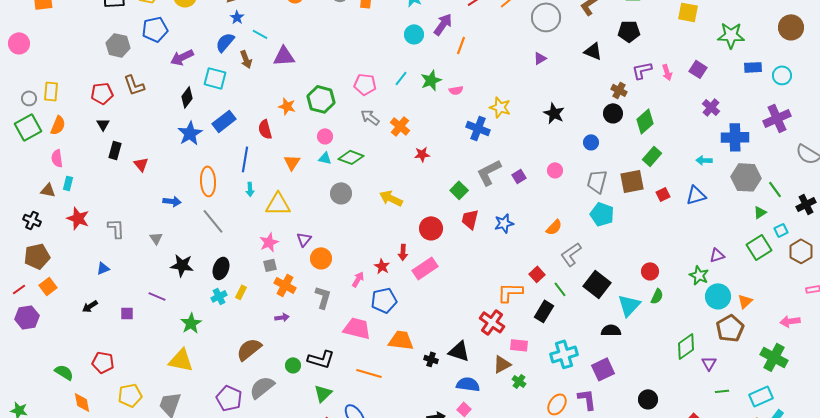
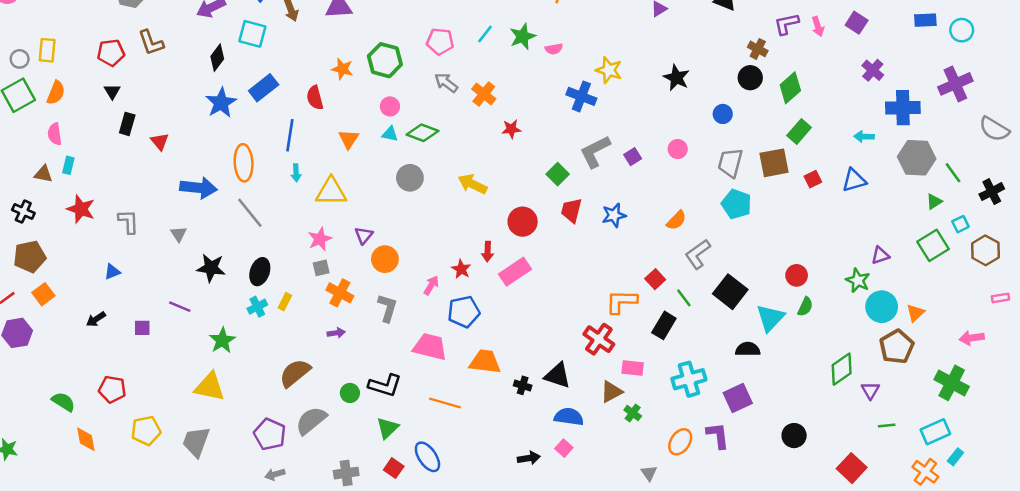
blue arrow: (172, 201) -> (199, 188), size x1.6

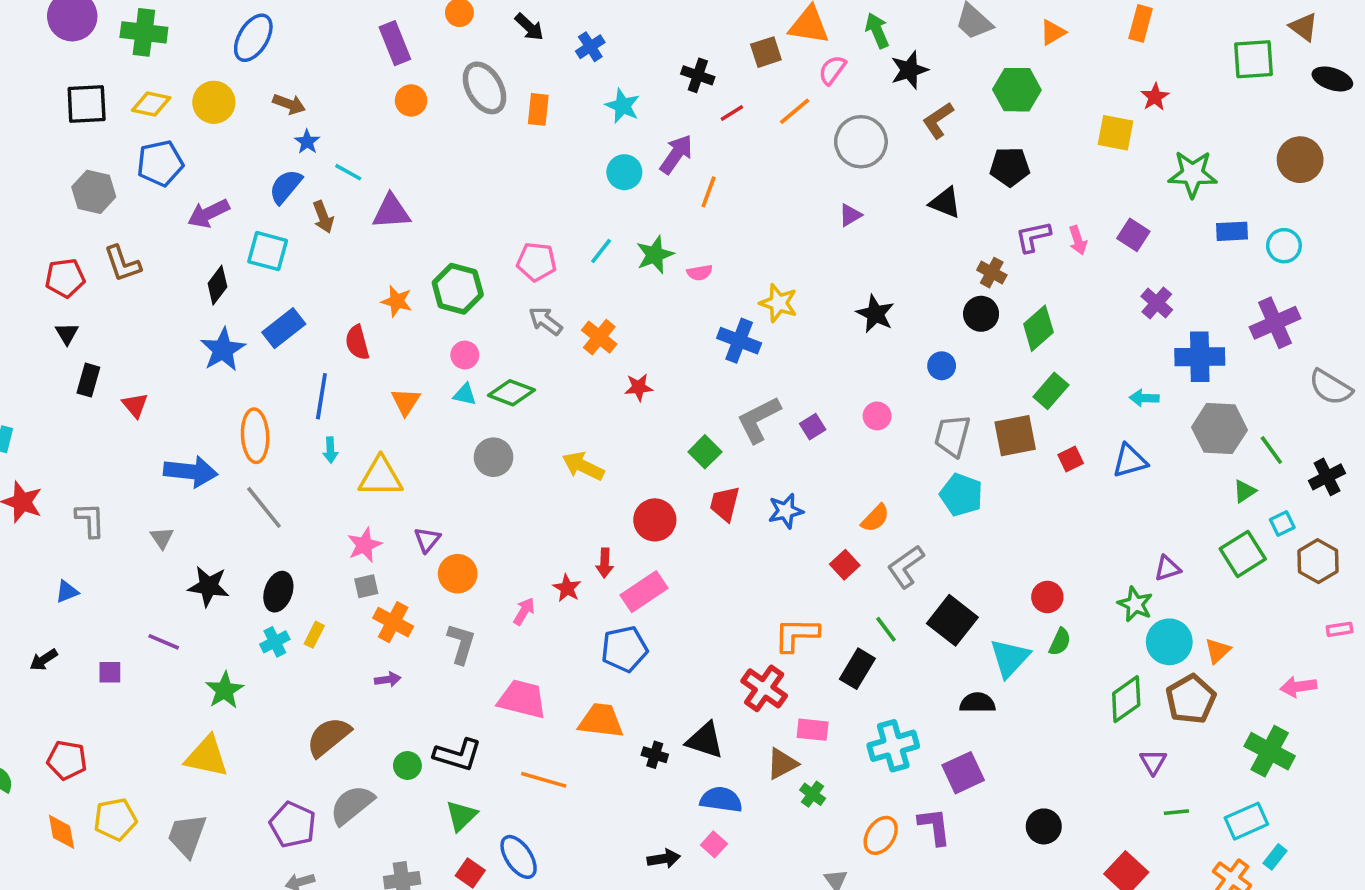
red square: (655, 279) -> (845, 565), moved
blue pentagon: (464, 312) -> (624, 649), moved
green diamond: (842, 369) -> (1126, 699), moved
orange diamond: (86, 439) -> (61, 832), moved

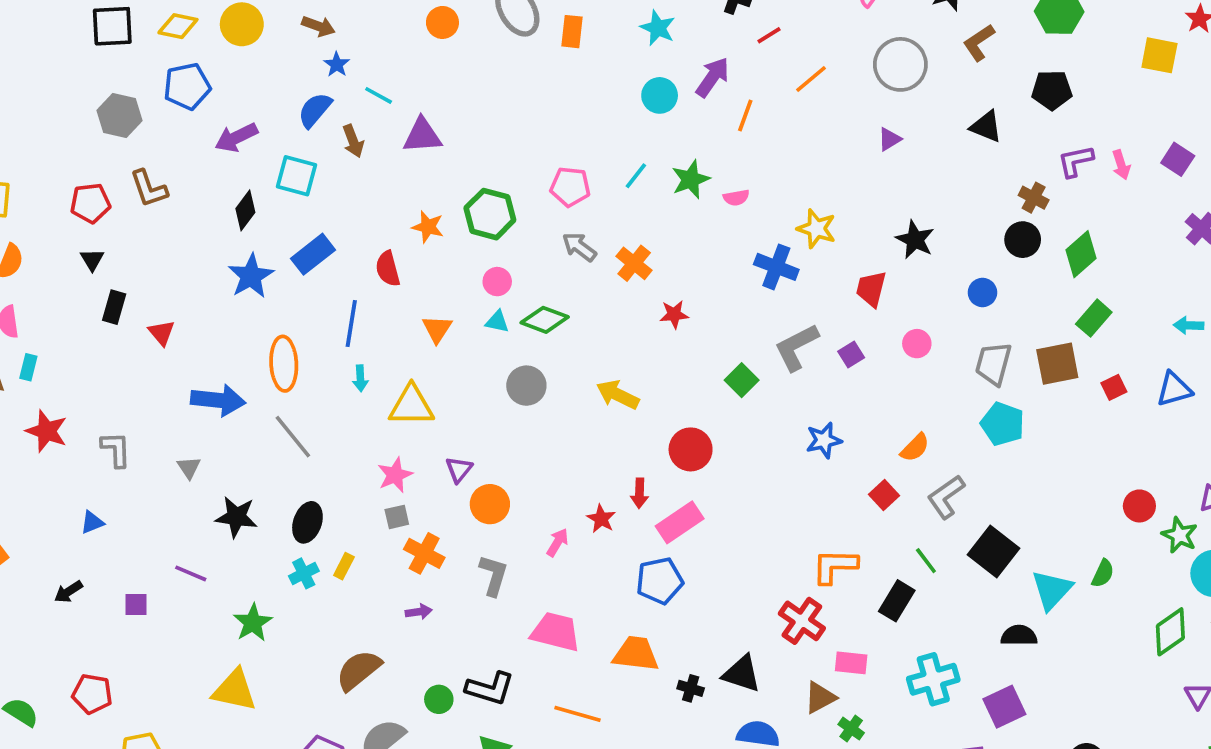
orange line: (795, 111) -> (811, 79), moved
red trapezoid: (725, 504) -> (871, 289), moved
red circle: (1047, 597) -> (1139, 506), moved

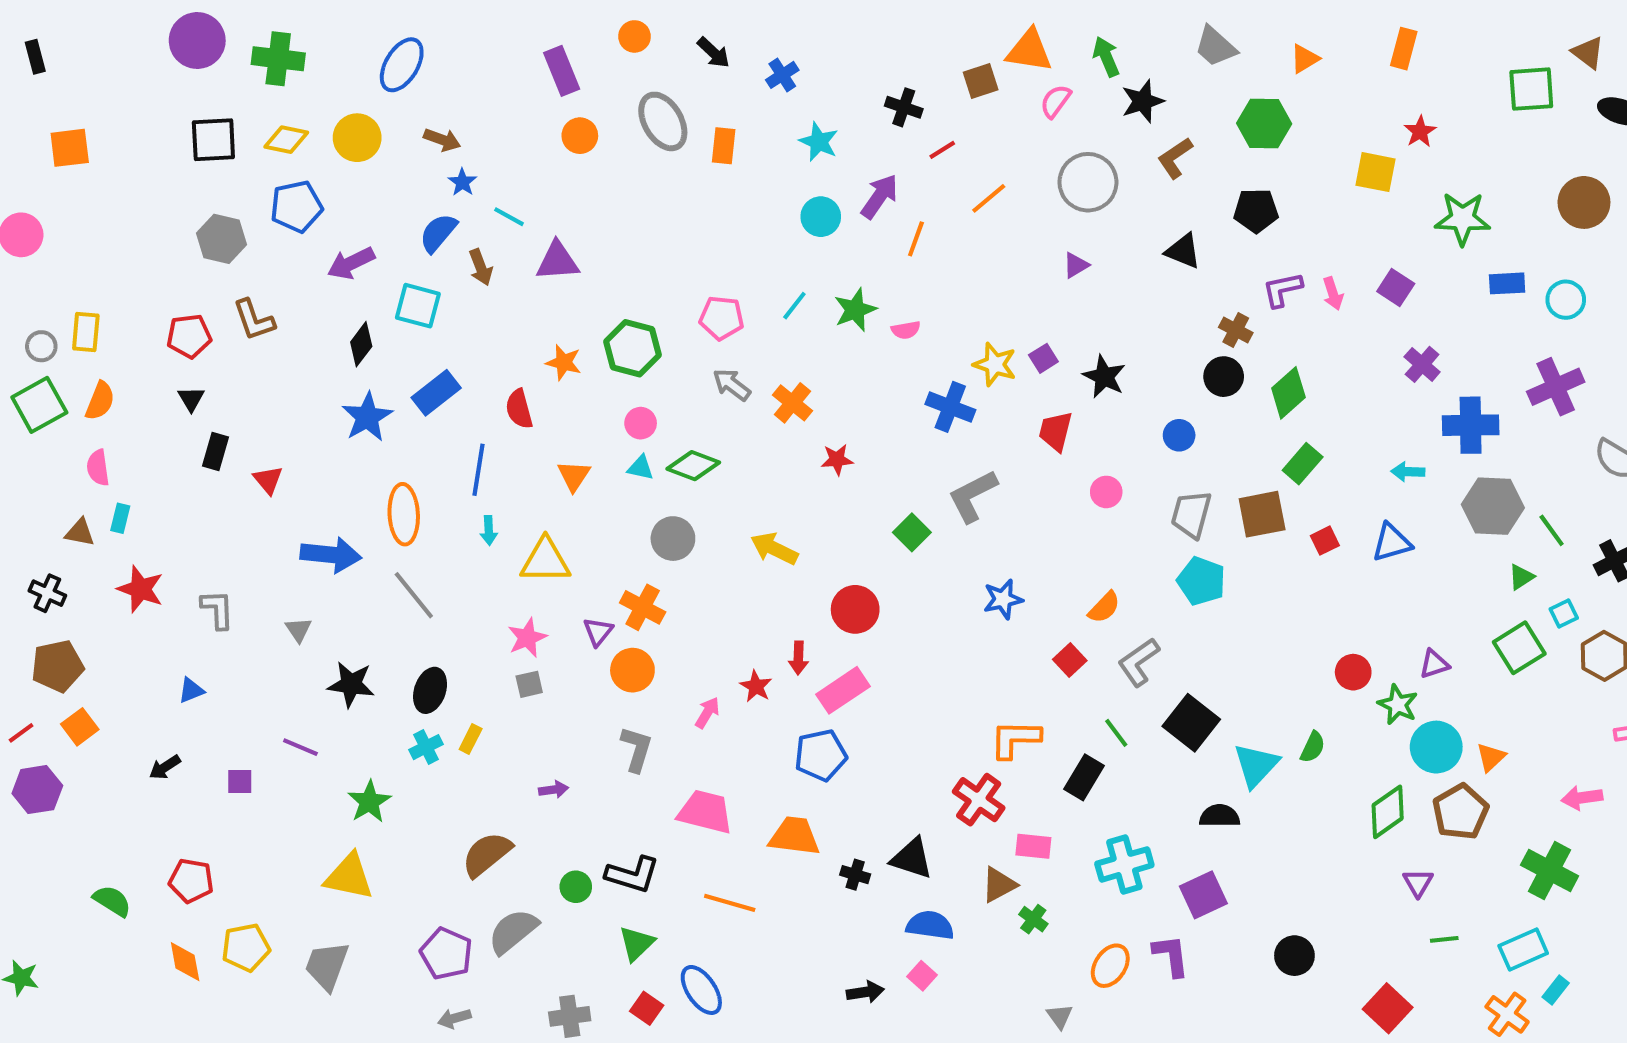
purple square: (851, 355) -> (1043, 358), moved
orange cross: (424, 553) -> (643, 607), moved

